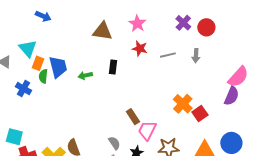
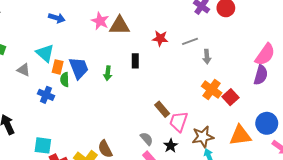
pink star: (137, 24) -> (100, 21), moved
gray arrow: (196, 56) -> (207, 57), moved
green arrow: (85, 75) -> (108, 73), turned -64

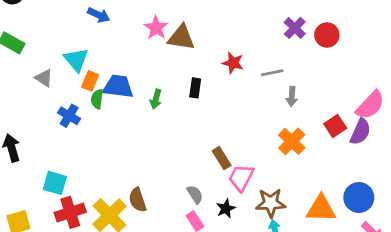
blue trapezoid: (79, 68) -> (118, 86), turned -70
red square: (231, 97) -> (335, 126), moved

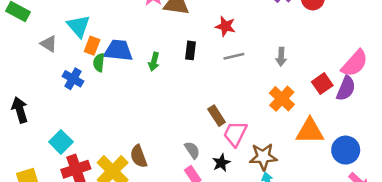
gray line: (272, 73) -> (234, 56), moved
cyan square: (55, 183) -> (61, 142), turned 30
orange triangle: (321, 209) -> (310, 131), moved

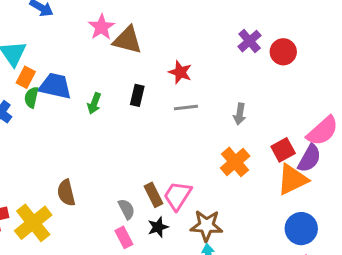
brown rectangle: (217, 116) -> (153, 195), moved
orange triangle: (310, 131) -> (292, 179), moved, turned -32
brown semicircle: (139, 156) -> (66, 193), moved

